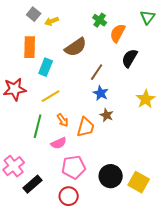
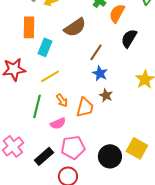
yellow square: (139, 182) -> (137, 148), moved
black rectangle: (33, 184) -> (44, 156), moved

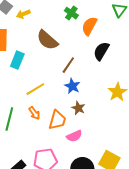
brown semicircle: (75, 27) -> (47, 40), turned 75
yellow line: (50, 76) -> (35, 89), moved
pink semicircle: (58, 123) -> (74, 136), moved

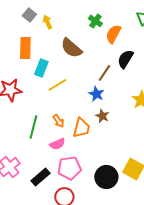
yellow arrow: (23, 14) -> (47, 22), turned 88
brown line: (68, 65) -> (104, 73), moved
yellow line: (35, 89) -> (57, 85), moved
pink semicircle: (74, 136) -> (57, 144), moved

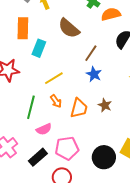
orange semicircle: (113, 34) -> (111, 14), turned 48
brown line: (104, 73) -> (91, 53), moved
yellow line: (57, 85) -> (54, 78), moved
brown star: (102, 116) -> (105, 105), moved
pink semicircle: (57, 144) -> (44, 129), moved

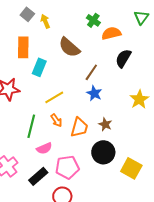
black circle: (104, 157) -> (103, 152), moved

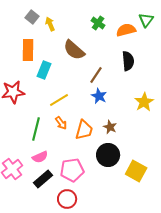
orange semicircle: (111, 33) -> (126, 30), moved
black semicircle: (123, 58) -> (128, 61), turned 144
pink semicircle: (44, 148) -> (40, 157), moved

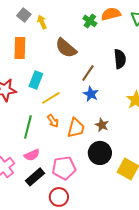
orange semicircle: (126, 30) -> (111, 14), moved
cyan rectangle: (44, 70) -> (36, 80), moved

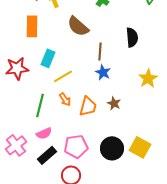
brown line: (88, 73) -> (100, 51), turned -30
black circle: (100, 153) -> (112, 148), moved

